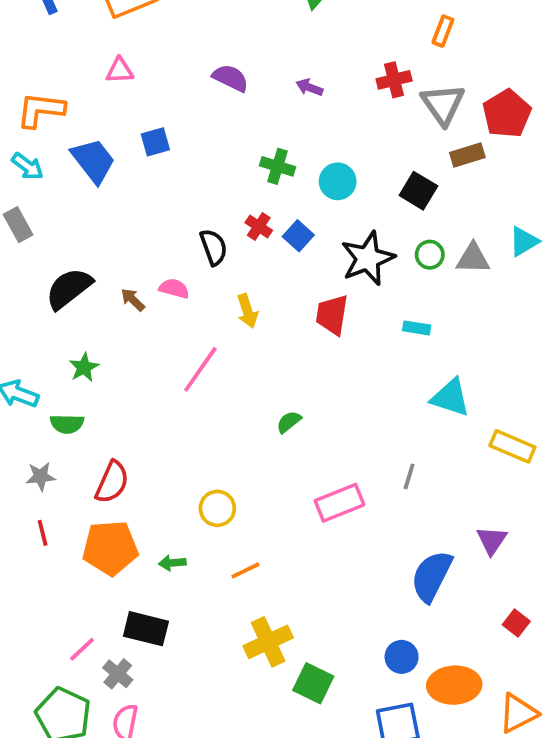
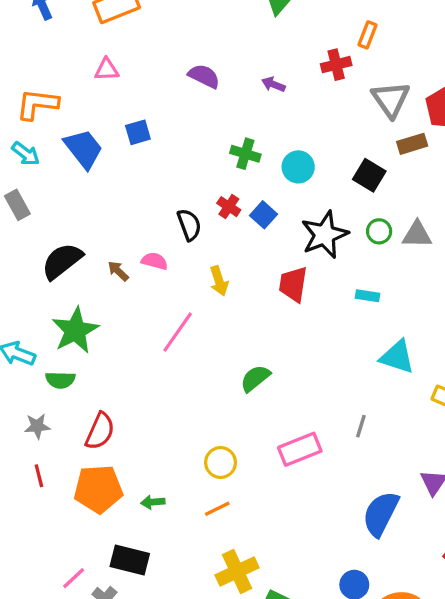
orange rectangle: (443, 31) -> (368, 35), moved
red cross: (394, 80) -> (336, 65), moved
green star: (84, 367) -> (75, 330), size x1.8
green semicircle: (289, 422) -> (255, 378), size x1.4
yellow circle: (217, 508) -> (221, 463), moved

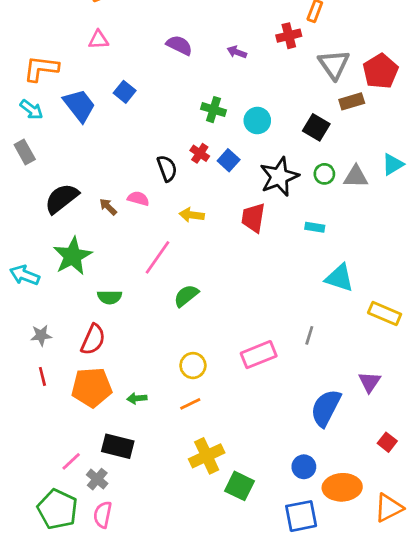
blue square: (138, 132) -> (125, 92), turned -35
yellow arrow: (219, 281) -> (192, 215), turned 115
green semicircle: (255, 378) -> (186, 296), moved
green semicircle: (60, 380) -> (109, 297), moved

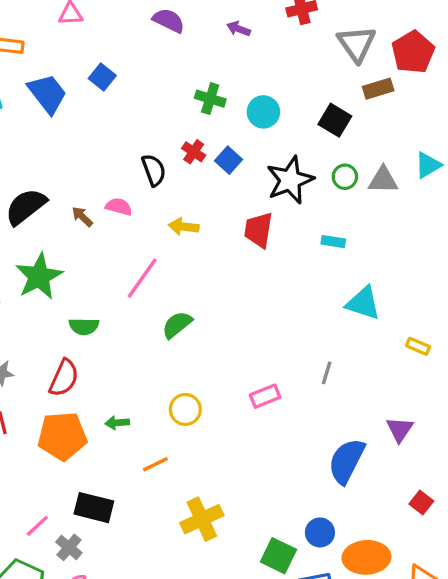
yellow rectangle: (385, 313) -> (418, 346), size x0.6
pink rectangle: (259, 355) -> (265, 396), size x0.7
green arrow: (137, 398) -> (117, 423), moved
orange line: (190, 404) -> (155, 464), moved
green square: (240, 486) -> (278, 556), moved

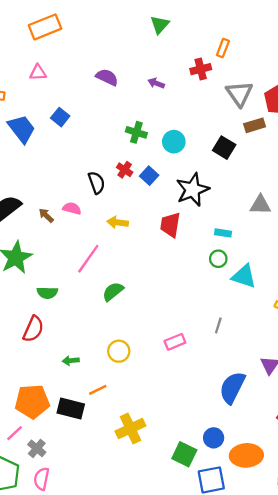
green circle: (345, 177) -> (218, 259), moved
gray triangle: (383, 180) -> (260, 205), moved
orange pentagon: (62, 436) -> (32, 402), moved
black rectangle: (94, 508) -> (71, 409), moved

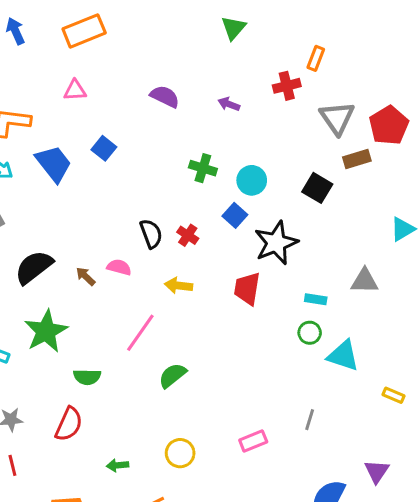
red cross: (125, 170) -> (188, 235), moved
blue square: (149, 176) -> (235, 215), moved
gray triangle: (260, 205) -> (364, 281), moved

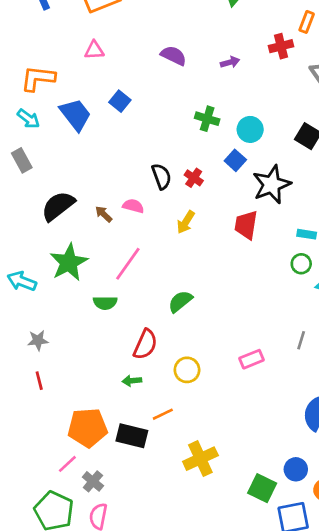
purple arrow: (229, 104) -> (230, 62), turned 144
yellow arrow: (179, 285) -> (186, 222), turned -65
pink line: (140, 333) -> (128, 264), moved
red semicircle: (69, 424) -> (145, 344), moved

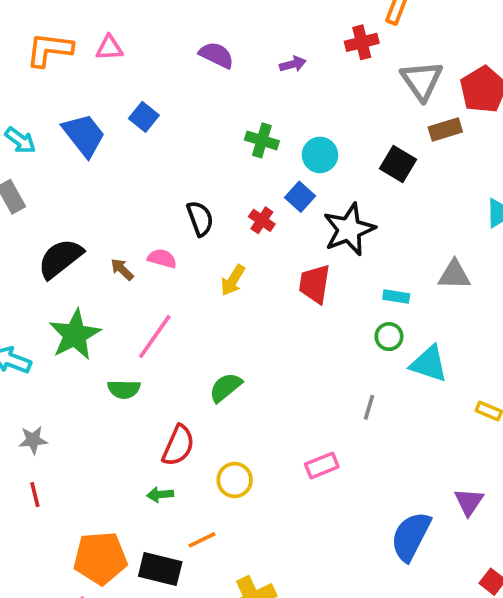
orange L-shape: (38, 78) -> (49, 50), moved
red cross: (194, 178) -> (262, 220), moved
gray line: (301, 340) -> (369, 407), moved

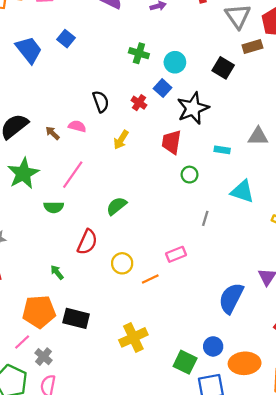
green circle: (389, 337) -> (190, 175), moved
green arrow: (160, 495) -> (57, 272), moved, turned 56
orange line: (202, 540) -> (150, 279), moved

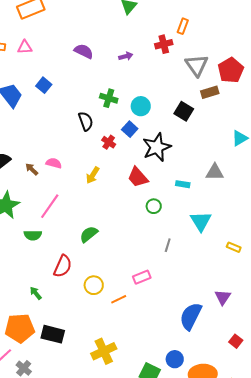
black semicircle: (101, 102) -> (86, 121), moved
red trapezoid: (172, 142) -> (138, 177), turned -50
cyan triangle: (242, 191) -> (201, 221), turned 40

